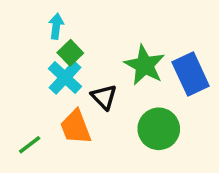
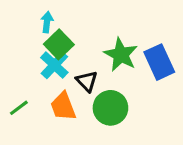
green square: (70, 53) -> (59, 44), size x1.4
green circle: (159, 129) -> (110, 108), moved
green line: (30, 145) -> (19, 108), moved

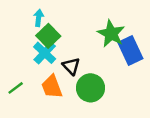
green star: (121, 55) -> (111, 34), moved

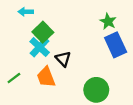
cyan arrow: (39, 18) -> (26, 12), moved, turned -96
green star: (111, 34) -> (108, 21), moved, size x0.7
green circle: (91, 88) -> (96, 90), moved

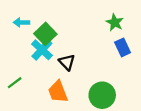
cyan arrow: (26, 12) -> (21, 22), moved
blue rectangle: (116, 45) -> (123, 47), size x0.7
orange trapezoid: (46, 77) -> (58, 92), moved

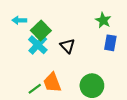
blue rectangle: (123, 47) -> (110, 43), turned 35
black triangle: (67, 62) -> (67, 46), moved
green line: (15, 83) -> (35, 89), moved

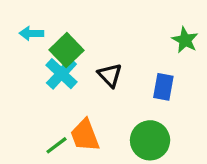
green star: (103, 20) -> (185, 40), moved
blue rectangle: (110, 43) -> (163, 87), moved

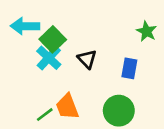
cyan arrow: (31, 33) -> (25, 26), size x1.5

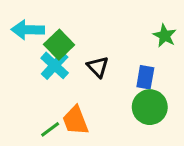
green circle: (119, 111) -> (150, 107), moved

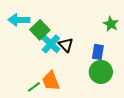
cyan cross: (55, 65) -> (51, 44), moved

